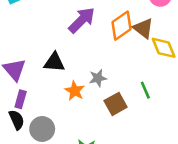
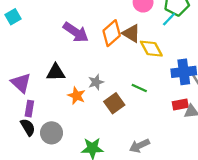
purple arrow: (82, 20) -> (76, 32), turned 85
green line: (145, 90) -> (139, 88), turned -35

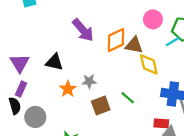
brown triangle: (131, 33) -> (134, 45), turned -36

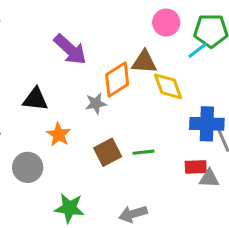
orange diamond: (116, 40) -> (117, 79), moved
gray star: (89, 81) -> (96, 103), moved
green line: (128, 98) -> (143, 152), moved, turned -40
gray circle: (35, 117) -> (28, 167), moved

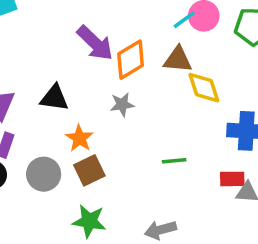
cyan line: (198, 50) -> (184, 20), moved
orange diamond: (117, 79) -> (131, 60), moved
brown square: (108, 152) -> (89, 170), moved

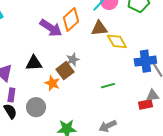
orange diamond: (131, 60) -> (71, 19), moved
brown square: (89, 170) -> (65, 71), moved
red rectangle: (232, 179) -> (145, 104), moved

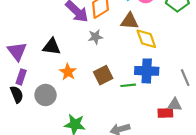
gray star: (73, 60) -> (95, 37), moved
blue cross: (145, 61) -> (147, 71), moved
brown square: (65, 71) -> (103, 75), moved

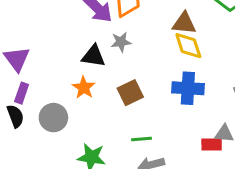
brown triangle: (130, 21) -> (184, 23), moved
black triangle: (52, 47) -> (93, 56), moved
green line: (128, 85) -> (141, 139), moved

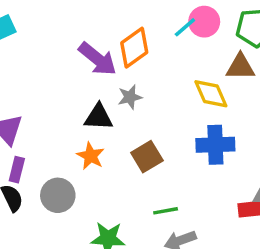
brown triangle: (184, 23) -> (240, 67), moved

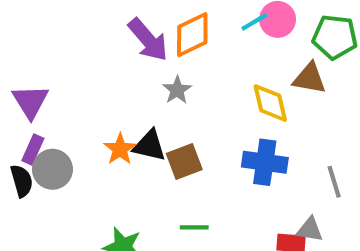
gray star: (130, 97) -> (177, 90), turned -30
black triangle: (99, 117) -> (149, 146), moved
gray circle: (58, 195) -> (52, 169), moved

